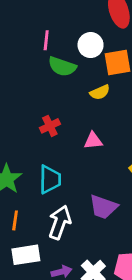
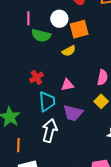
cyan trapezoid: (50, 179) -> (47, 102), moved
purple trapezoid: (103, 207) -> (73, 113), moved
white arrow: (60, 222) -> (50, 131), moved

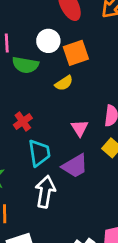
pink triangle: (67, 85) -> (80, 128), moved, turned -48
purple trapezoid: (73, 113) -> (75, 166), turned -40

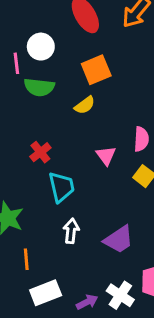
white circle: (48, 41) -> (41, 47), moved
purple trapezoid: (75, 166) -> (119, 239), moved
white arrow: (45, 192) -> (71, 231), size x0.7

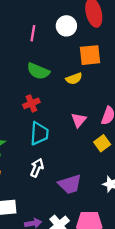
white circle: (41, 47) -> (66, 26), moved
green semicircle: (39, 87) -> (38, 71), moved

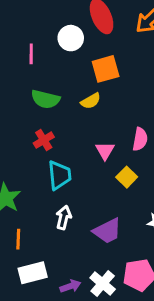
yellow square: (102, 143) -> (127, 177), moved

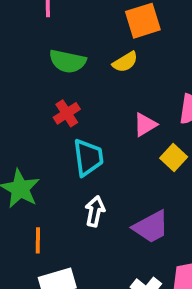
pink triangle: (105, 151) -> (145, 125), turned 30

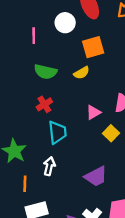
white arrow: (95, 211) -> (49, 166), moved

